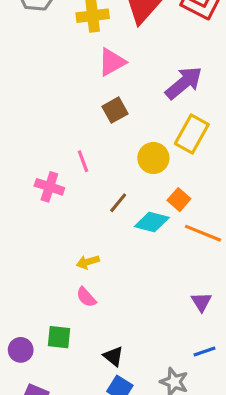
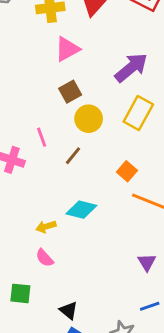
yellow circle: (153, 158) -> (89, 119), moved
brown line: (118, 203) -> (73, 156), moved
cyan diamond: (152, 222) -> (81, 210), moved

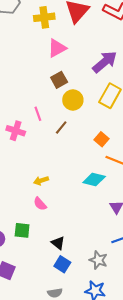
cyan diamond: (81, 210) -> (94, 179), moved

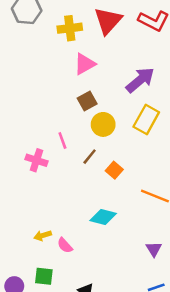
orange square: (102, 139) -> (114, 170), moved
cyan diamond: (94, 179) -> (103, 217), moved
yellow arrow: (41, 181) -> (43, 236), moved

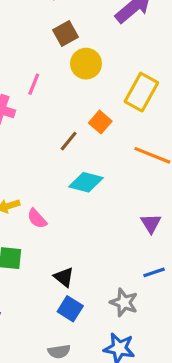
yellow rectangle: (146, 120) -> (141, 92), moved
pink line: (62, 140) -> (34, 84), turned 42
brown line: (90, 157) -> (69, 141), moved

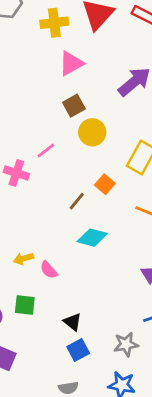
pink line: (34, 84) -> (46, 151), turned 30
gray star: (124, 302) -> (126, 344), turned -30
blue square: (70, 309) -> (78, 350), turned 30

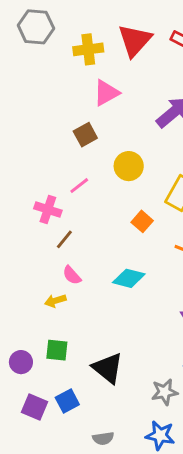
brown square: (74, 106) -> (85, 135), moved
brown line: (77, 201) -> (64, 239), moved
pink semicircle: (49, 270) -> (72, 275), moved
black triangle: (73, 322) -> (108, 368), size x1.6
blue square: (78, 350) -> (67, 401), moved

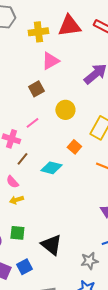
red triangle: (135, 40) -> (69, 26), turned 40
pink semicircle: (72, 275) -> (12, 182), moved
cyan diamond: (129, 278) -> (51, 168), moved

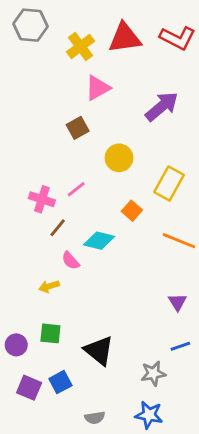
yellow cross: (38, 32) -> (80, 46), turned -30
pink line: (32, 123) -> (76, 189), moved
pink semicircle: (12, 182) -> (70, 261), moved

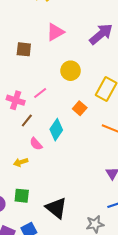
pink triangle: (98, 88) -> (55, 32), moved
brown square: (78, 128) -> (24, 49), moved, turned 35
cyan diamond: (99, 241) -> (56, 130), turned -70

